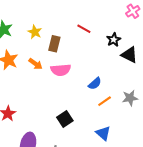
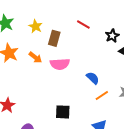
blue semicircle: (95, 83) -> (93, 78), turned -96
black square: (65, 119) -> (63, 112), turned 35

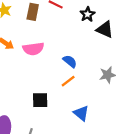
brown rectangle: (54, 38) -> (33, 12), moved
orange line: (102, 95) -> (68, 81), moved

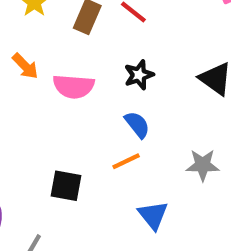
black star: (88, 14) -> (139, 75), moved
blue triangle: (81, 113) -> (153, 215), moved

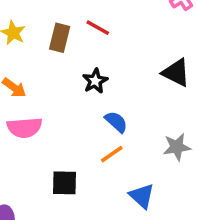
black star: (139, 75) -> (95, 81), moved
pink semicircle: (74, 86) -> (25, 128), moved

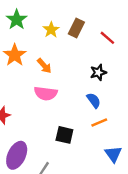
brown rectangle: (60, 38) -> (76, 28), moved
blue semicircle: (116, 122) -> (94, 100), moved

